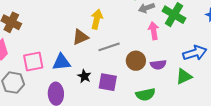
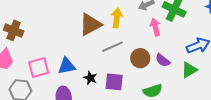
yellow arrow: (97, 19) -> (117, 18), moved
brown triangle: (80, 37) -> (90, 24), moved, size x1.4
purple semicircle: (158, 65) -> (163, 60), turned 49

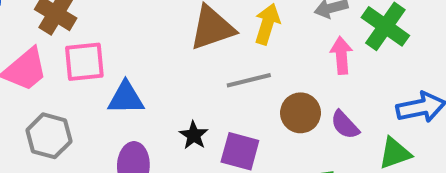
blue triangle: (67, 66) -> (126, 98), moved
pink square: (39, 68) -> (84, 62), moved

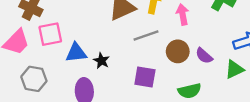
pink arrow: (341, 55) -> (183, 14), moved
black star: (194, 135) -> (101, 61), moved

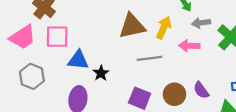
pink arrow: (183, 14) -> (189, 46), turned -90
brown circle: (178, 51) -> (174, 94), moved

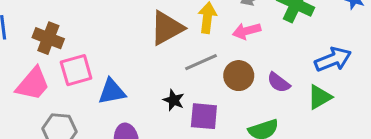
black star: (101, 73) -> (174, 100), moved
brown circle: (174, 94) -> (239, 76), moved

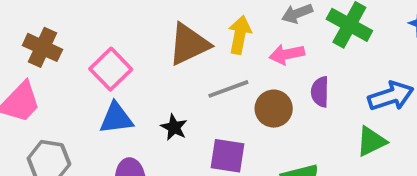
pink square: (76, 70) -> (111, 69), moved, turned -32
purple semicircle: (279, 83) -> (320, 92), moved, turned 50
black star: (174, 100) -> (174, 127), moved

